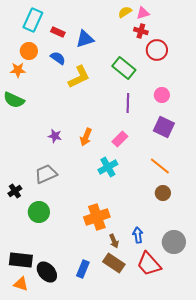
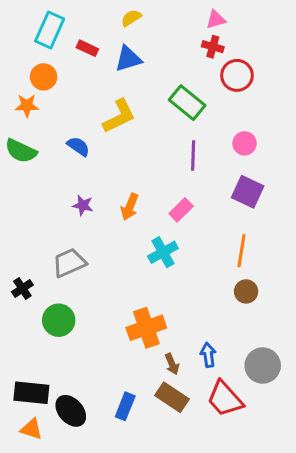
yellow semicircle: (125, 12) -> (131, 18), moved
blue semicircle: (58, 58) -> (78, 146), moved
orange line: (160, 166) -> (242, 251), turned 60

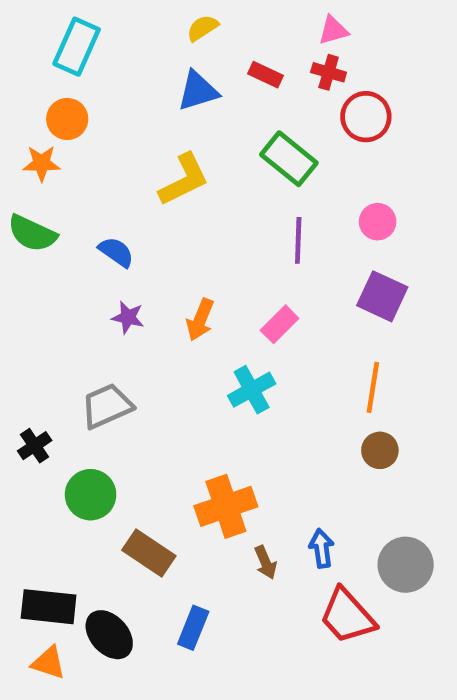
red rectangle: (87, 48) -> (266, 75), moved
blue semicircle: (78, 146) -> (116, 252), moved
brown rectangle: (172, 397) -> (149, 553), moved

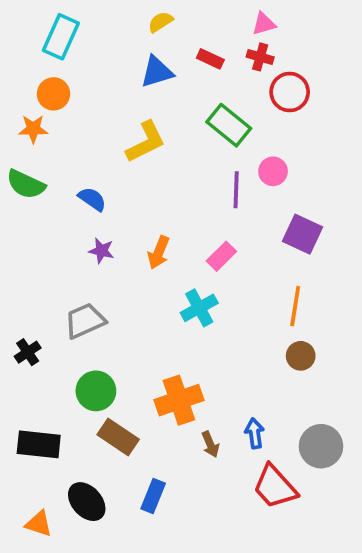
pink circle: (378, 222) -> (273, 171), moved
green circle: (91, 495) -> (96, 391), moved
black rectangle: (49, 607) -> (39, 444), moved

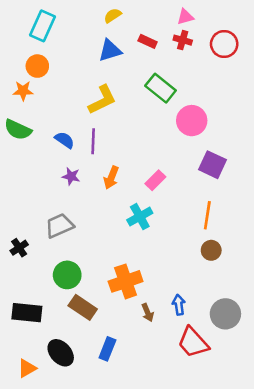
red circle: (290, 92) -> (224, 44), moved
pink circle: (273, 171) -> (192, 121), size x1.5
purple line: (236, 190) -> (93, 141), moved
orange triangle: (39, 524) -> (27, 368), turned -48

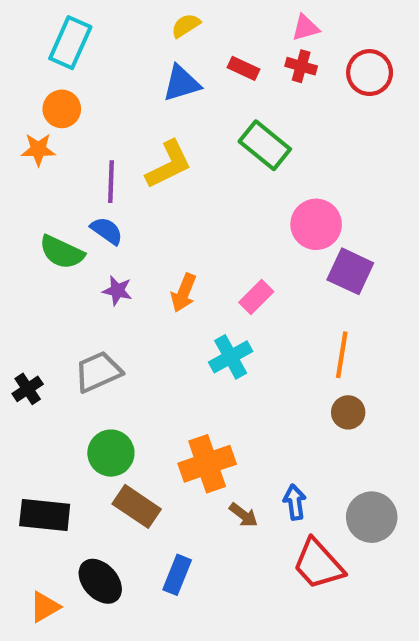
pink circle: (192, 121) -> (316, 224), moved
green semicircle: (18, 130) -> (62, 252), moved
purple line: (93, 141) -> (111, 182), moved
black cross: (19, 248) -> (28, 389), moved
brown arrow: (148, 313) -> (243, 515), turned -30

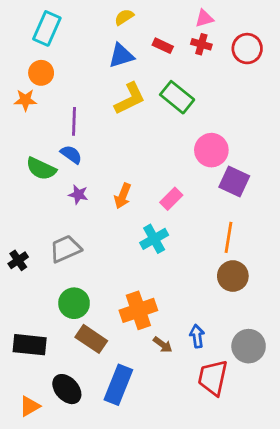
yellow L-shape: (169, 164) -> (130, 99), moved
brown circle: (348, 412) -> (233, 276), size x1.4
red trapezoid: (318, 564) -> (213, 378), turned 54
blue rectangle: (177, 575) -> (118, 385), size x1.5

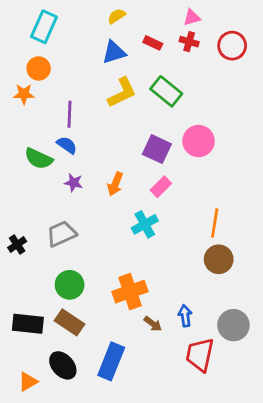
purple square: (234, 182) -> (157, 149), moved
brown rectangle: (91, 339) -> (70, 322), moved

